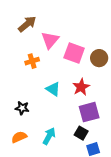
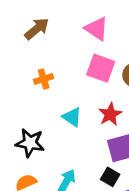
pink triangle: (50, 40) -> (97, 29), moved, turned -36
black star: (22, 108) -> (30, 143), size x1.5

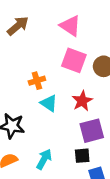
orange cross: (44, 79) -> (37, 81), moved
black square: (110, 177) -> (82, 156), turned -35

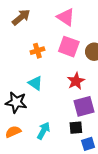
orange cross: (37, 81) -> (37, 51), moved
cyan triangle: (49, 103) -> (35, 83), moved

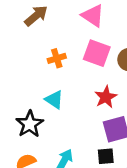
black star: (16, 102) -> (30, 124), turned 30

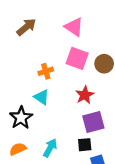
orange cross: (57, 58) -> (46, 71), moved

